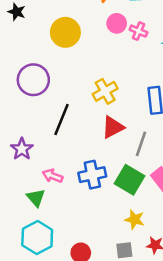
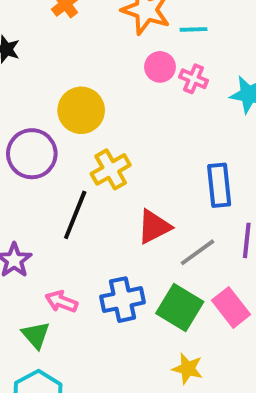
yellow circle: (65, 32) -> (81, 110), moved
yellow cross: (105, 91) -> (111, 169), moved
gray line: (141, 144) -> (197, 252), turned 35

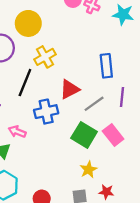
blue cross: (123, 300) -> (46, 112), moved
yellow star: (188, 369) -> (89, 170), turned 30

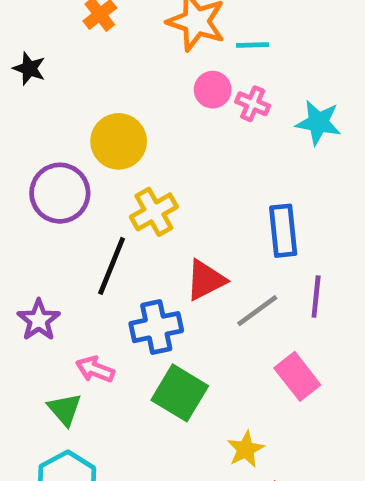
green square: (84, 135) -> (180, 393), moved

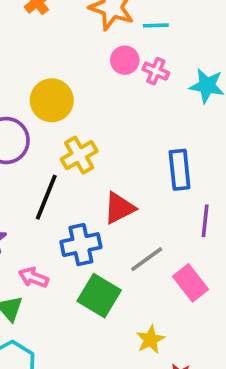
gray line: (257, 311) -> (147, 259), moved

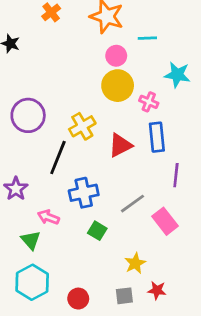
cyan line: (156, 25) -> (147, 38), moved
pink cross: (156, 71) -> (149, 102), moved
yellow circle: (52, 100) -> (118, 86), moved
red triangle: (119, 208) -> (120, 145), moved
green square: (99, 296) -> (97, 231), size x0.6

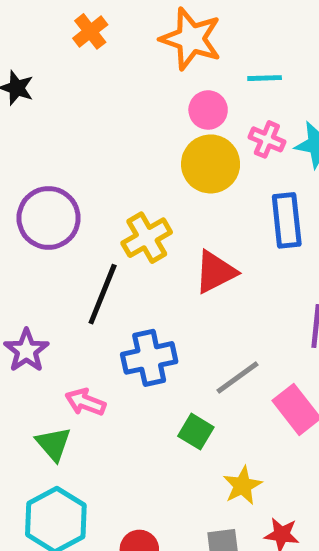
pink cross: (149, 102) -> (267, 139), moved
blue rectangle: (157, 137) -> (287, 220), moved
green square: (97, 231) -> (196, 432), moved

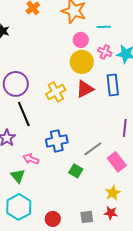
red triangle: (215, 272) -> (85, 89), moved
black line: (103, 294) -> (24, 114), moved, turned -45
yellow star: (242, 486) -> (113, 193), moved

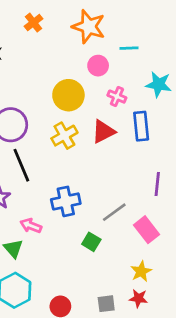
pink cross: (105, 52) -> (117, 97), moved
yellow circle: (82, 62) -> (68, 95), moved

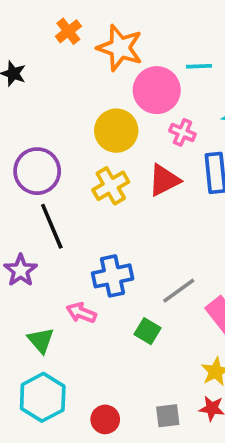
orange star: (89, 27) -> (120, 48), moved
pink circle: (98, 66) -> (157, 90), size x1.6
pink arrow: (31, 226) -> (81, 313), moved

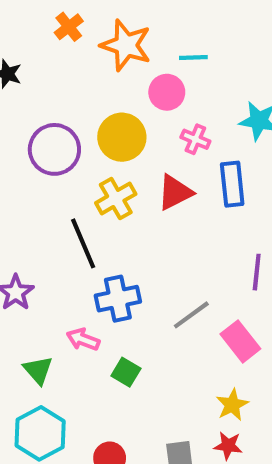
cyan line: (199, 66) -> (193, 57), moved
pink circle: (157, 90) -> (167, 92), size x0.7
purple circle: (37, 171) -> (54, 149), moved
black line: (52, 226) -> (83, 243), moved
green square: (148, 331) -> (126, 372), moved

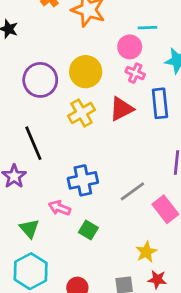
cyan line: (193, 57) -> (148, 28), moved
pink circle: (167, 92) -> (130, 47), moved
black line: (83, 243) -> (33, 143), moved
yellow star: (232, 405) -> (146, 252), moved

